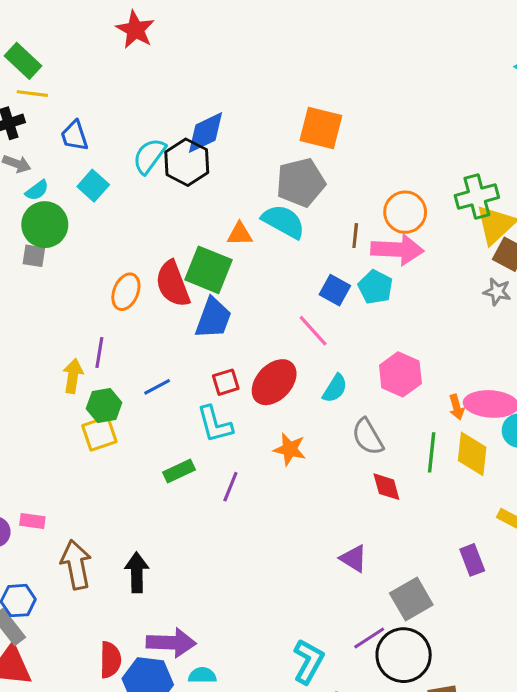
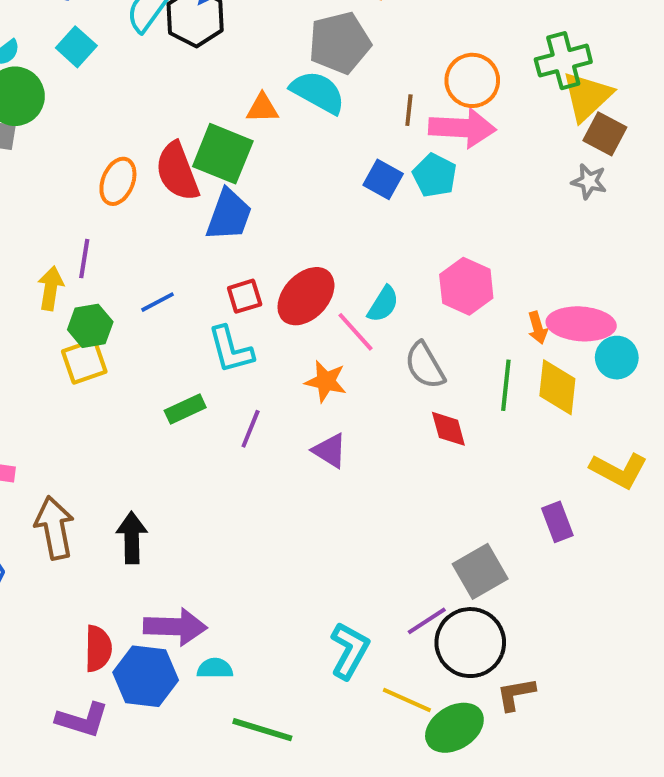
pink line: (313, 331) -> (355, 332), moved
purple triangle: (354, 558) -> (330, 451), moved

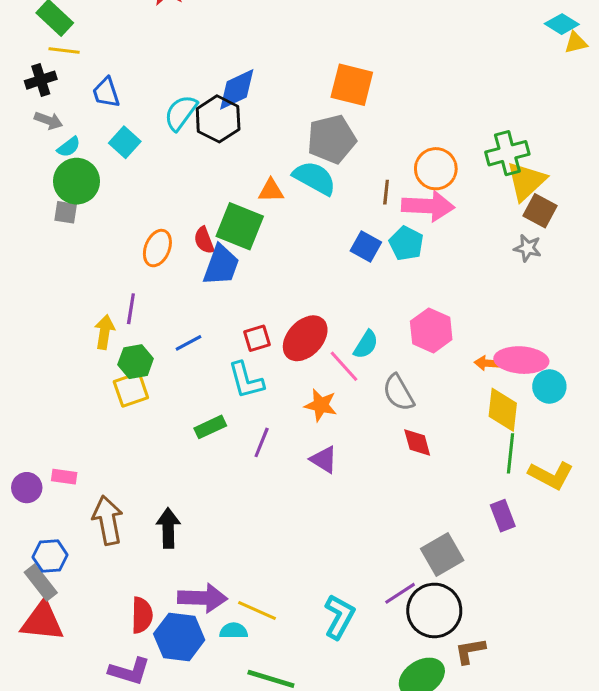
red semicircle: (177, 171) -> (204, 240), size x0.6
blue trapezoid: (229, 215) -> (221, 265), moved
orange arrow: (538, 328) -> (487, 363), turned 110
green line: (506, 385) -> (510, 453), moved
yellow line: (407, 700) -> (257, 610), moved

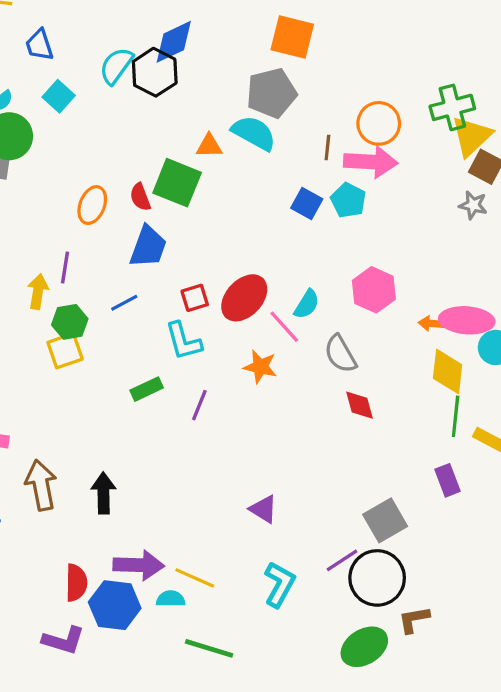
blue trapezoid: (221, 265) -> (148, 247), moved
purple triangle: (324, 460) -> (263, 509), moved

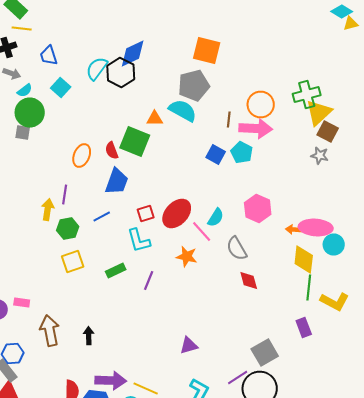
yellow square: (65, 351) -> (73, 262), moved
black arrow: (103, 493) -> (89, 336), size x0.7
purple triangle: (263, 509) -> (189, 346), turned -48

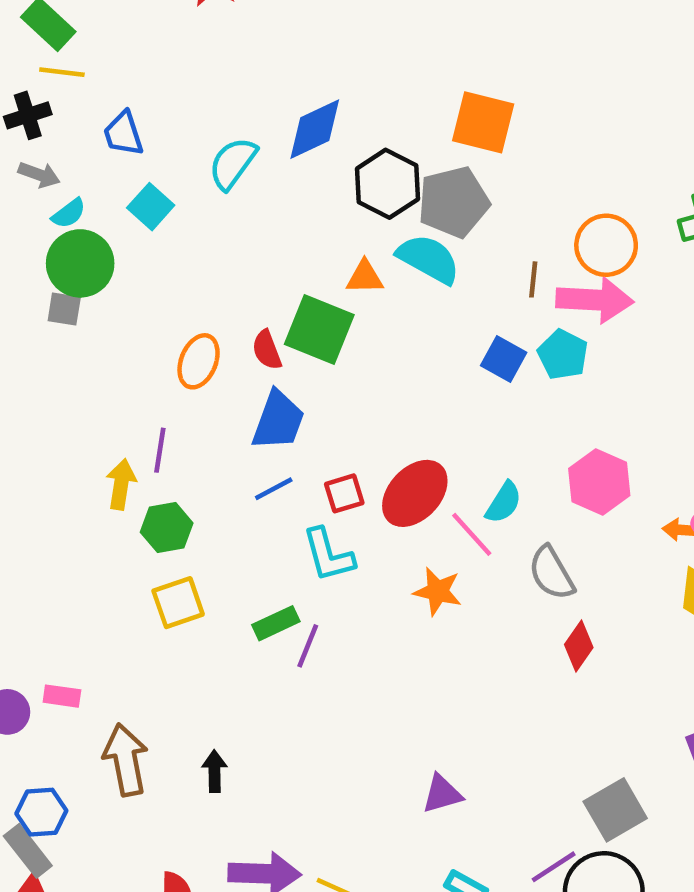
black hexagon: (121, 72) -> (388, 184), moved
blue line: (102, 216) -> (274, 489), moved
purple line: (149, 280) -> (308, 646), moved
red diamond: (249, 280) -> (579, 646), turned 50

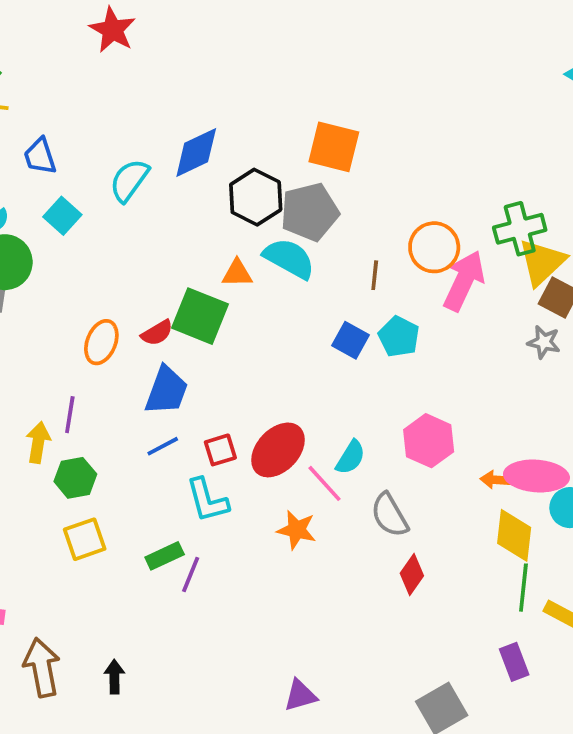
pink arrow: (595, 300) -> (464, 281), moved, turned -68
red semicircle: (267, 350) -> (157, 333), turned -100

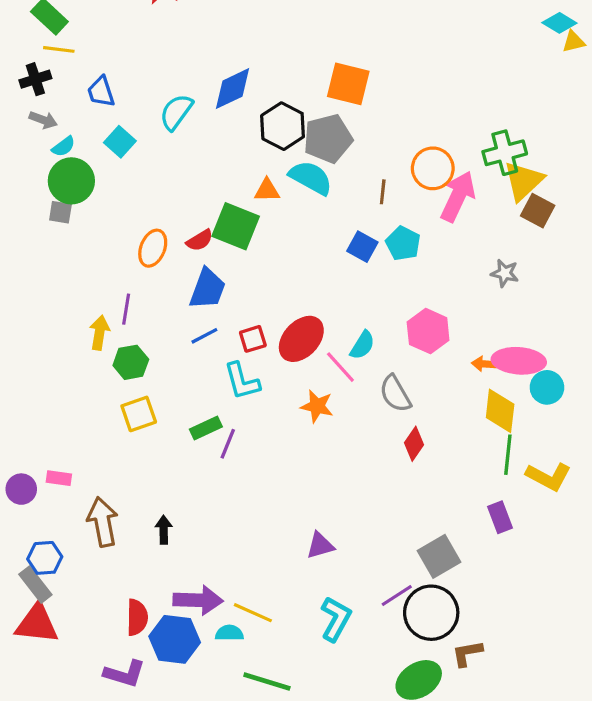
gray star: (544, 342) -> (505, 273), moved

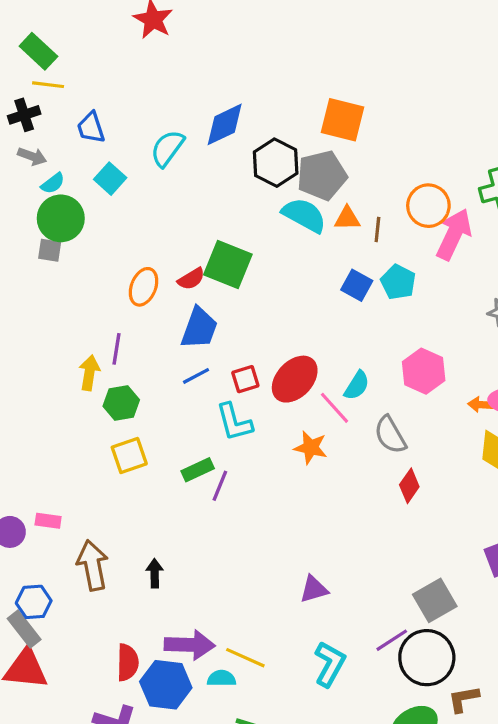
orange triangle: (267, 190) -> (347, 218), moved

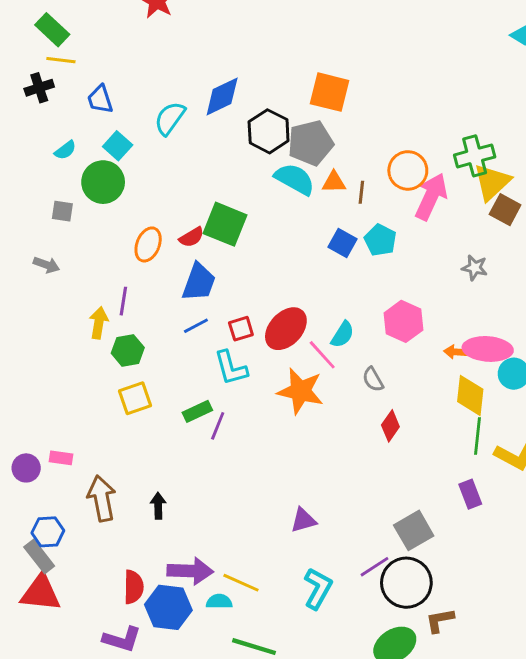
gray arrow: (32, 156) -> (46, 265), moved
green circle: (61, 218) -> (103, 182), moved
gray semicircle: (390, 435) -> (373, 379), size x0.7
orange star: (311, 448) -> (300, 391), size x1.5

